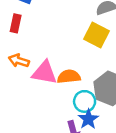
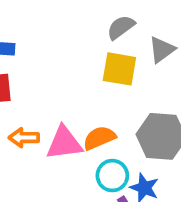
cyan circle: (85, 101) -> (112, 176), moved

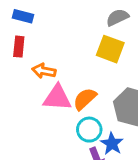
orange arrow: (24, 138) -> (44, 71), moved
orange semicircle: (99, 138) -> (85, 99), turned -30

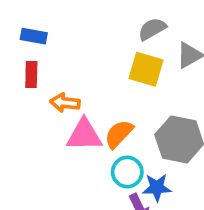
blue star: (112, 144) -> (157, 188), turned -30

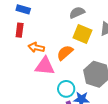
gray semicircle: (152, 29) -> (77, 13), moved
orange semicircle: (119, 134) -> (65, 53), moved

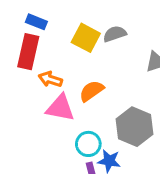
red rectangle: (20, 30) -> (28, 52), size x1.6
yellow square: (82, 34) -> (86, 38), moved

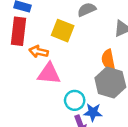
yellow square: (86, 38) -> (63, 31), moved
orange semicircle: (92, 91) -> (108, 60), moved, turned -60

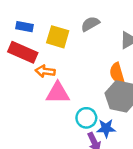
red rectangle: (19, 31) -> (23, 52), turned -68
yellow square: (63, 31) -> (58, 37), moved

